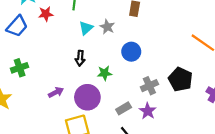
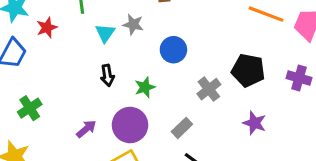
purple star: (148, 111) -> (254, 123), moved

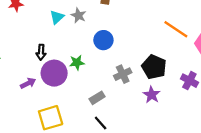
black arrow: (107, 75) -> (41, 52), moved
purple star: (254, 123) -> (152, 95), moved
purple circle: (130, 125) -> (54, 73), moved

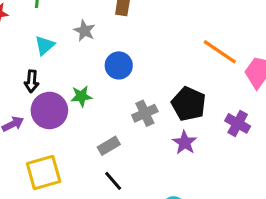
cyan triangle: (57, 17) -> (45, 45), moved

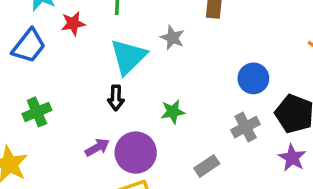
cyan triangle: (45, 45) -> (128, 57), size x1.6
blue circle: (119, 65) -> (253, 78), moved
purple circle: (49, 110) -> (136, 153), moved

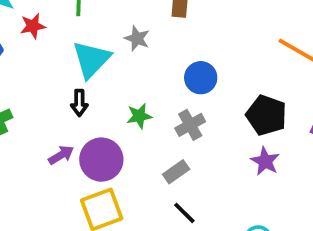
blue circle: (253, 78) -> (201, 78), moved
gray cross: (246, 127) -> (190, 125), moved

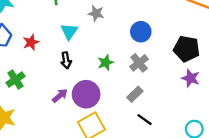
red star: (33, 26) -> (31, 42), moved
cyan triangle: (91, 59) -> (69, 31), size x0.7

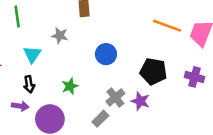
gray cross: (139, 63) -> (115, 97), moved
purple star: (191, 78) -> (140, 101), moved
purple arrow: (60, 96) -> (20, 106), moved, turned 49

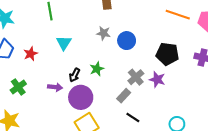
gray star: (60, 36) -> (103, 33), moved
black arrow: (29, 84) -> (75, 75), moved, turned 40

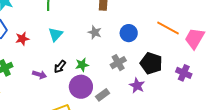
blue circle: (127, 41) -> (129, 33), moved
gray cross: (136, 77) -> (118, 63), moved
purple circle: (81, 97) -> (81, 87), moved

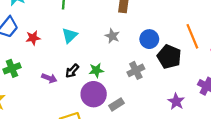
orange line: (168, 28) -> (192, 36), turned 35
black pentagon: (151, 63) -> (169, 57), moved
purple star: (137, 86) -> (176, 101), moved

